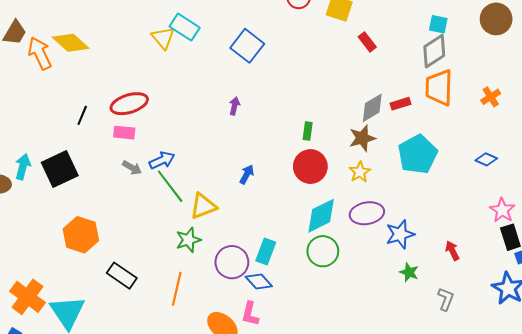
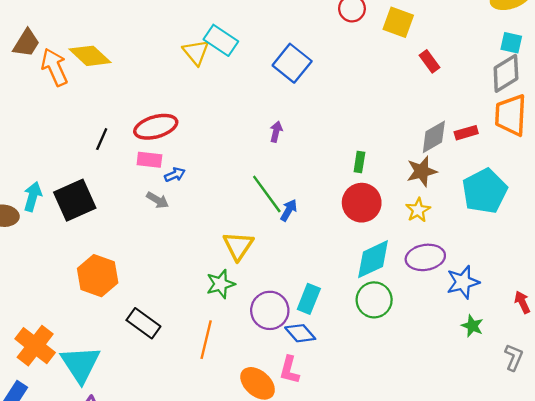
blue arrow: (162, 160) -> (175, 175), moved, size x0.7
green line: (170, 186) -> (267, 194), moved
yellow triangle: (203, 206) -> (238, 246), turned -36

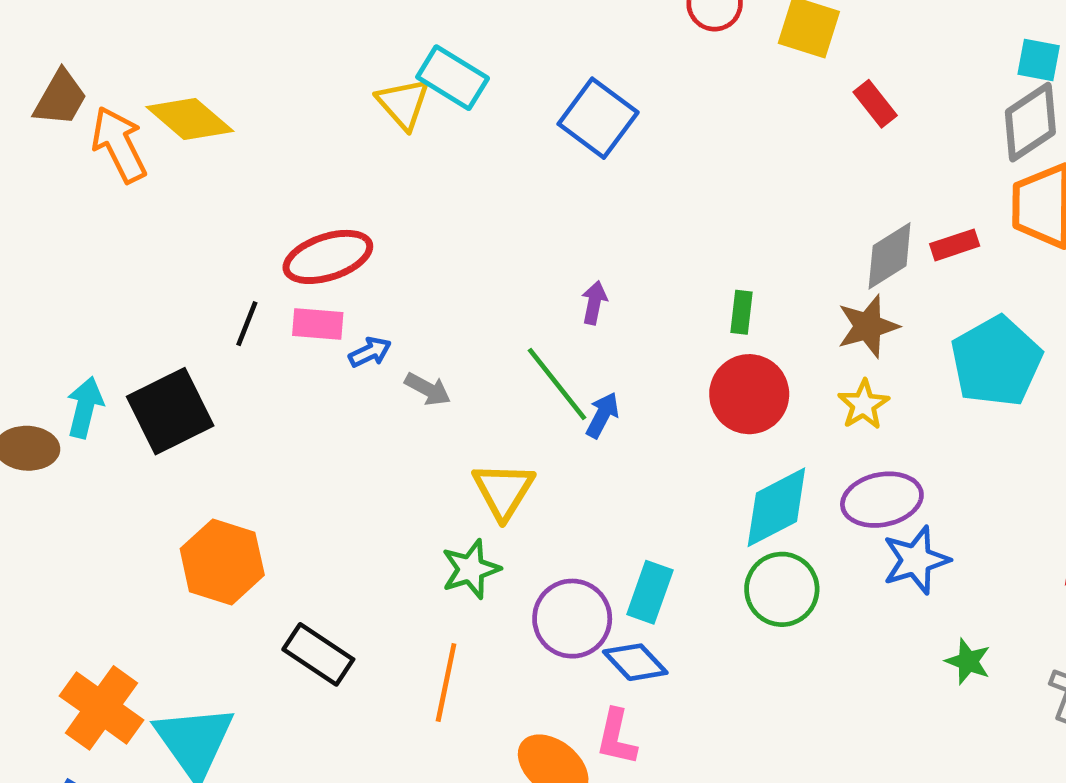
purple arrow: (276, 132) -> (594, 303), moved
black line: (102, 139) -> (247, 324), moved
gray arrow: (158, 200) -> (428, 389), moved
blue star: (463, 282) -> (916, 560), moved
green star: (472, 326) -> (968, 661), moved

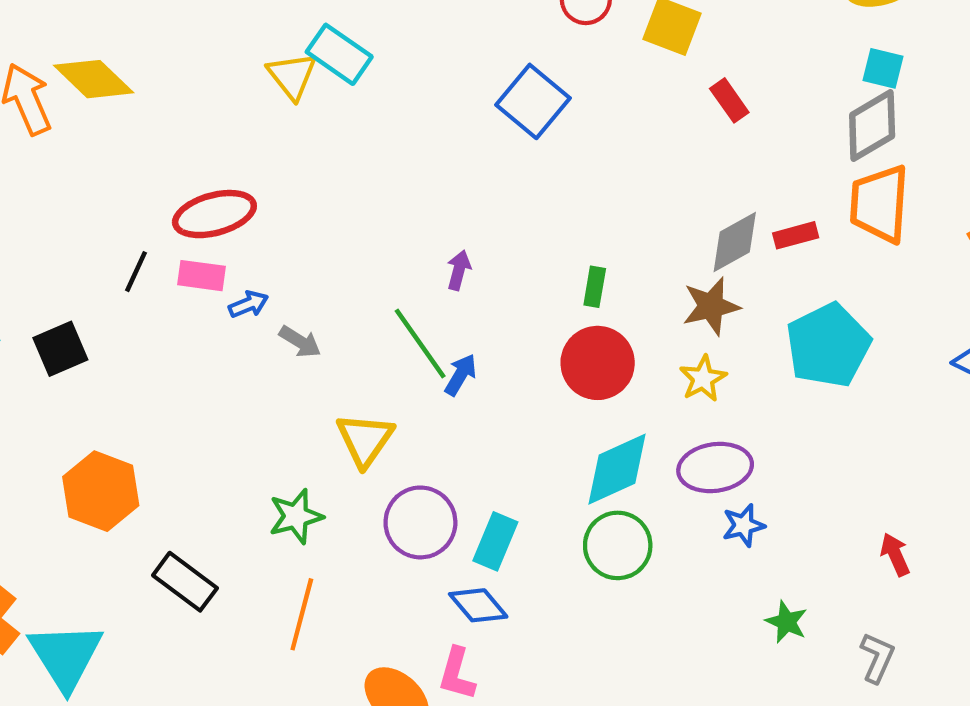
blue square: (598, 118) -> (533, 101), moved
black square: (170, 411) -> (60, 349), size x0.7
blue star: (916, 560) -> (743, 525), size x0.7
green star: (471, 569) -> (296, 516), moved
purple circle: (572, 619) -> (420, 522), moved

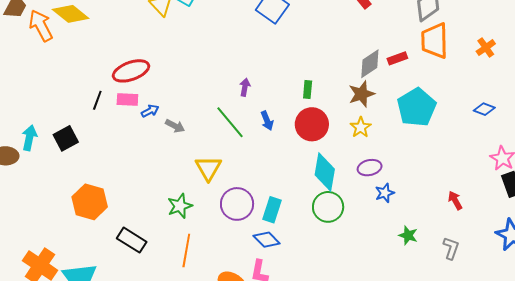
blue arrow: (461, 375) -> (267, 121), moved, turned 132
purple ellipse: (715, 468) -> (370, 168), size x0.7
cyan diamond: (617, 469) -> (325, 172), turned -51

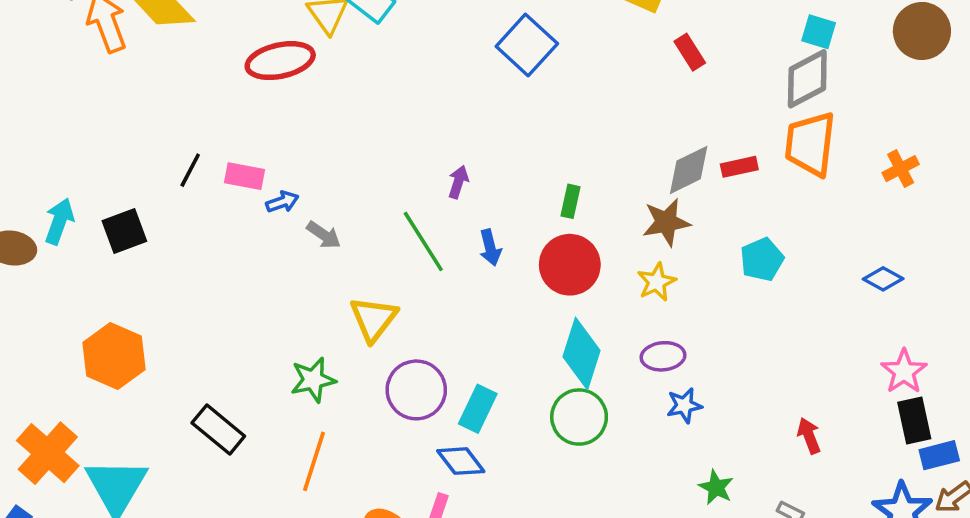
red ellipse: (131, 71) -> (280, 61), moved
cyan pentagon: (417, 107) -> (762, 259), size x0.6
orange hexagon: (90, 202) -> (114, 356), moved

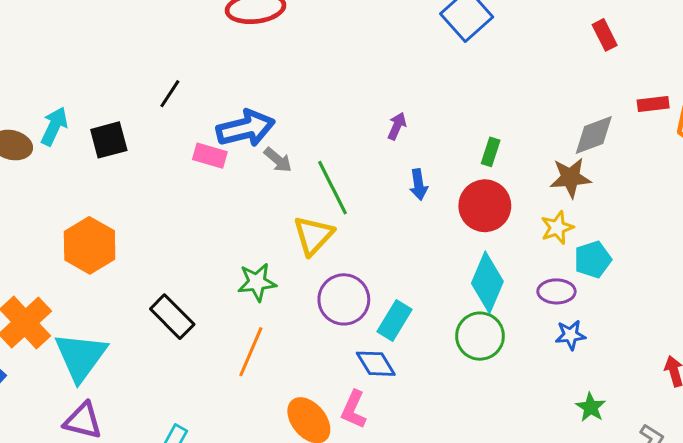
red rectangle: (739, 167) -> (653, 104), moved
pink rectangle: (245, 176) -> (210, 156), moved
blue arrow: (282, 202) -> (246, 128), size x2.0
green line: (423, 241) -> (333, 188), moved
cyan pentagon: (762, 259) -> (593, 260), moved

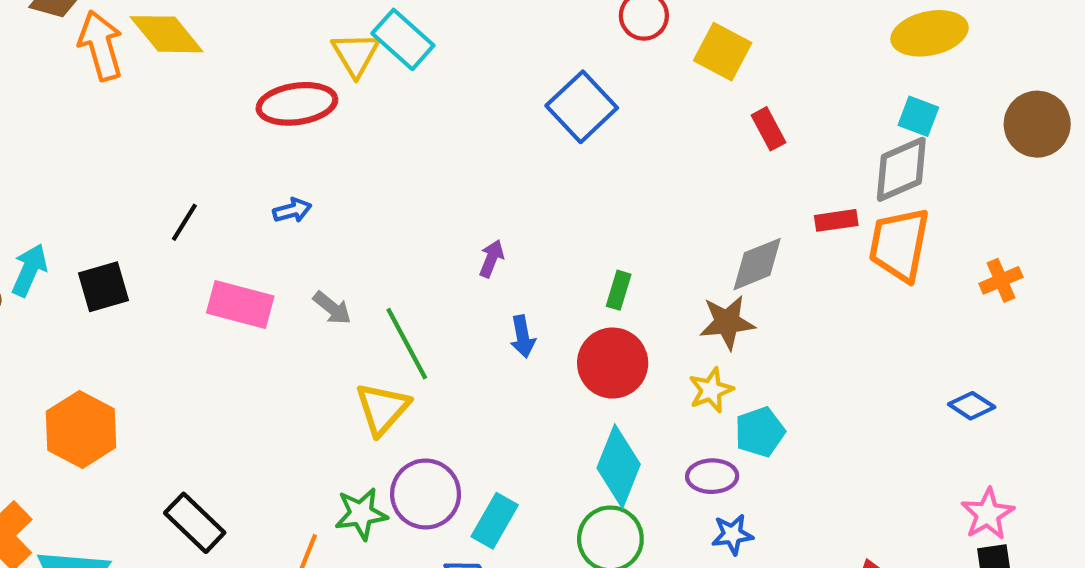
blue arrow: (246, 128) -> (292, 210), moved, size x0.5
pink rectangle: (210, 156) -> (240, 304), size x1.4
green star: (257, 282) -> (361, 514), moved

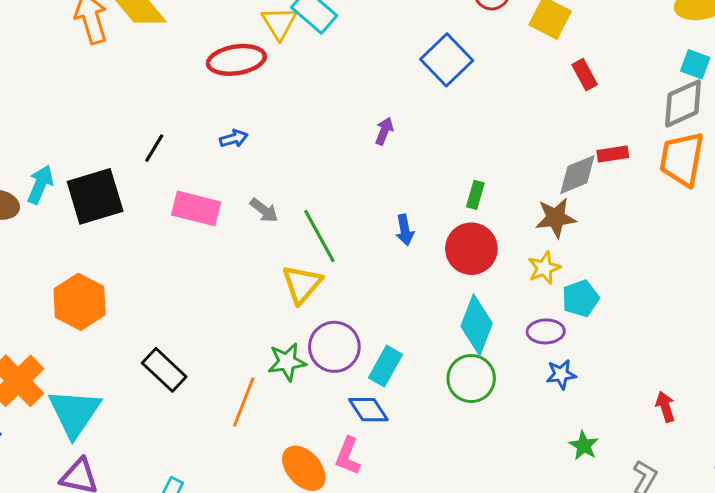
red rectangle: (836, 220) -> (613, 154), moved
purple arrow: (491, 259) -> (384, 131), moved
black square: (103, 287) -> (95, 196), size x1.5

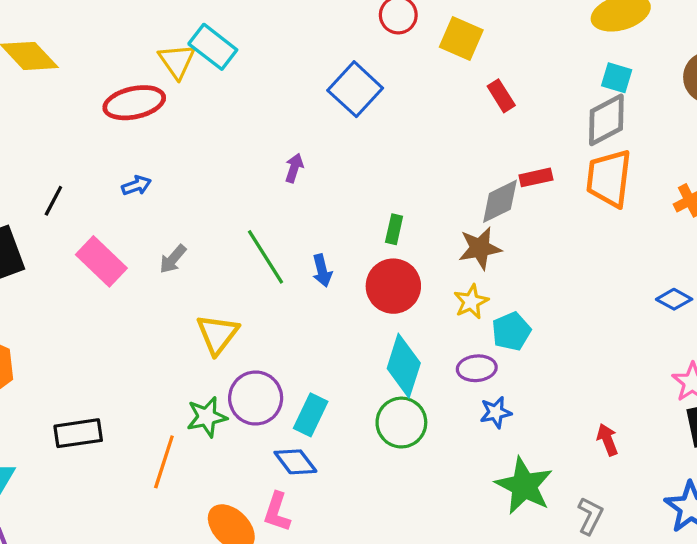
pink rectangle: (196, 208) -> (101, 261), turned 33
gray arrow: (264, 210) -> (173, 259), turned 96
green line: (319, 236) -> (265, 257), moved
black rectangle: (164, 370) -> (78, 433), turned -48
green star: (584, 446) -> (524, 486), size x1.8

